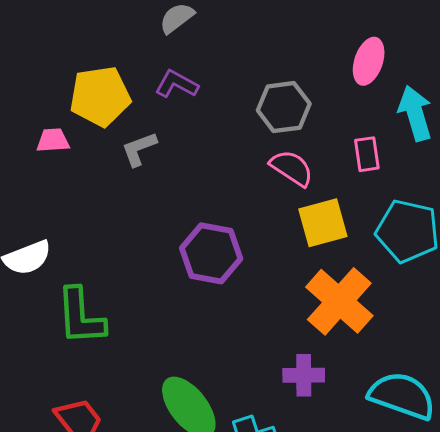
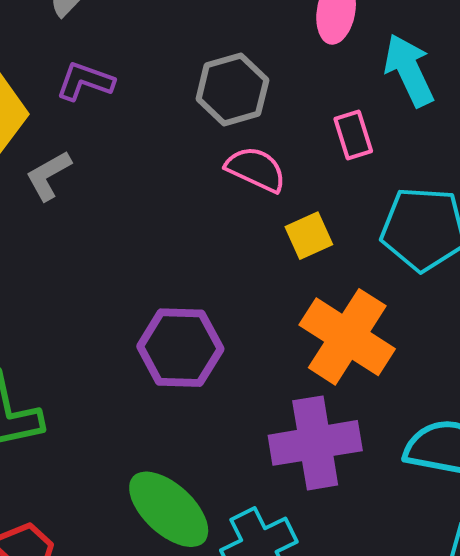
yellow square: (323, 223) -> (309, 236), size x0.7
purple hexagon: (211, 253) -> (180, 348), moved
purple cross: (304, 375) -> (315, 443), size x1.6

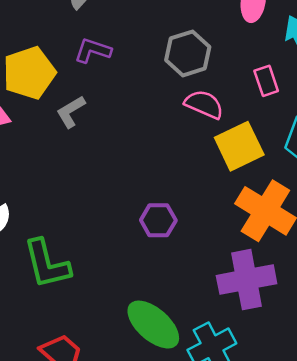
yellow square: (309, 236) -> (239, 146), size x1.6
purple hexagon: (180, 348) -> (158, 220), size x0.7

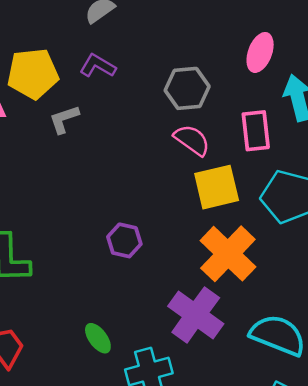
pink rectangle: (266, 81) -> (256, 131), size x1.4
purple cross: (247, 280) -> (196, 315), turned 34
green ellipse: (153, 325) -> (98, 338), size x0.6

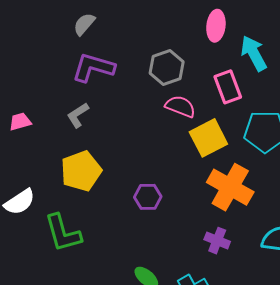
purple L-shape: (98, 66) -> (93, 67), size x1.5
yellow pentagon: (33, 74) -> (81, 171), moved
purple cross: (196, 315) -> (217, 241), size x0.6

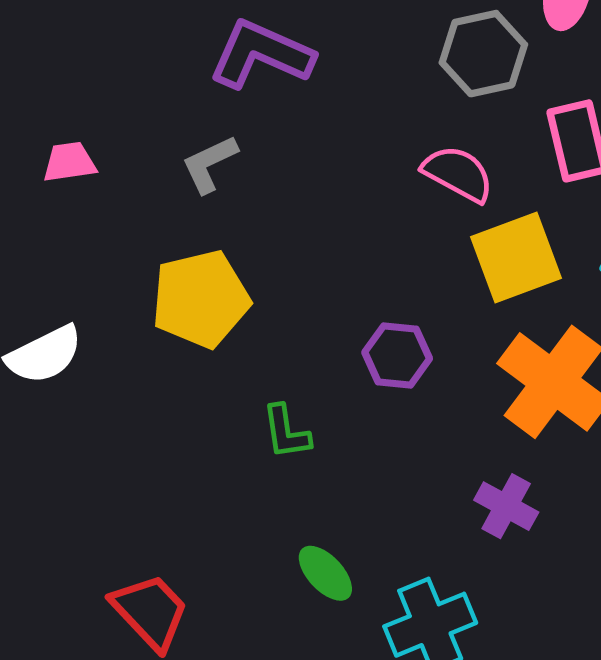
gray hexagon: (167, 68) -> (483, 54), moved
purple hexagon: (148, 197) -> (397, 355), moved
green L-shape: (63, 233) -> (286, 432), moved, size x0.6

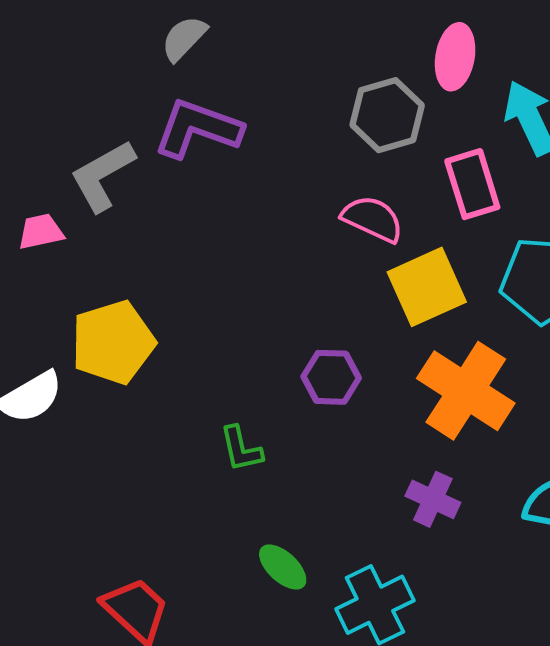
gray L-shape: (209, 164) -> (103, 176), moved, size x1.4
yellow pentagon: (201, 299) -> (113, 342), moved

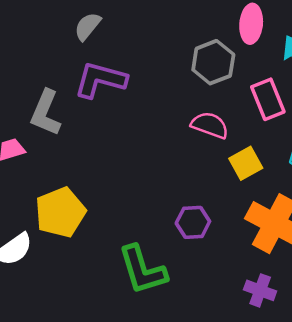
gray L-shape: (103, 176) -> (46, 113), turned -33
yellow square: (427, 287) -> (246, 163), size x0.7
green L-shape: (241, 449) -> (142, 270), size x1.8

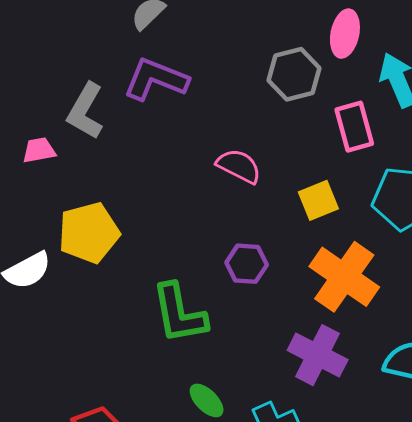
pink semicircle: (210, 125) -> (239, 166), moved
purple cross: (260, 290) -> (318, 355), size x1.5

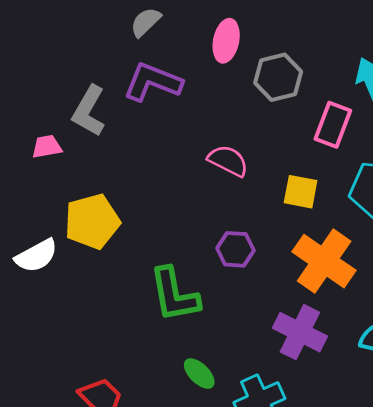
pink ellipse: (345, 34) -> (226, 41), moved
pink rectangle: (354, 127) -> (333, 125), turned 36
yellow square: (318, 200) -> (301, 192), turned 33

